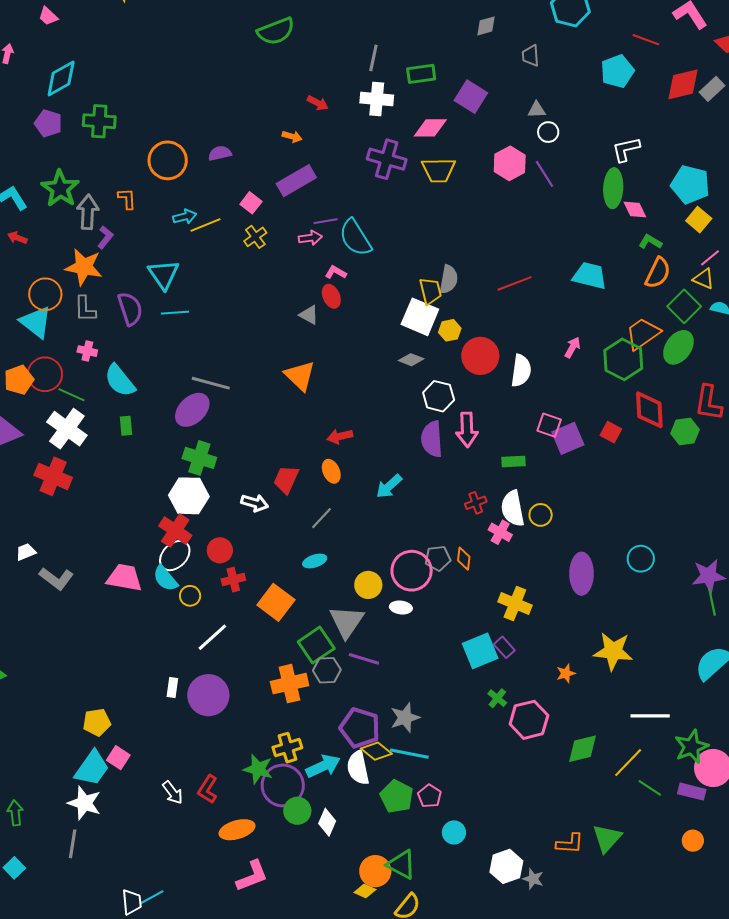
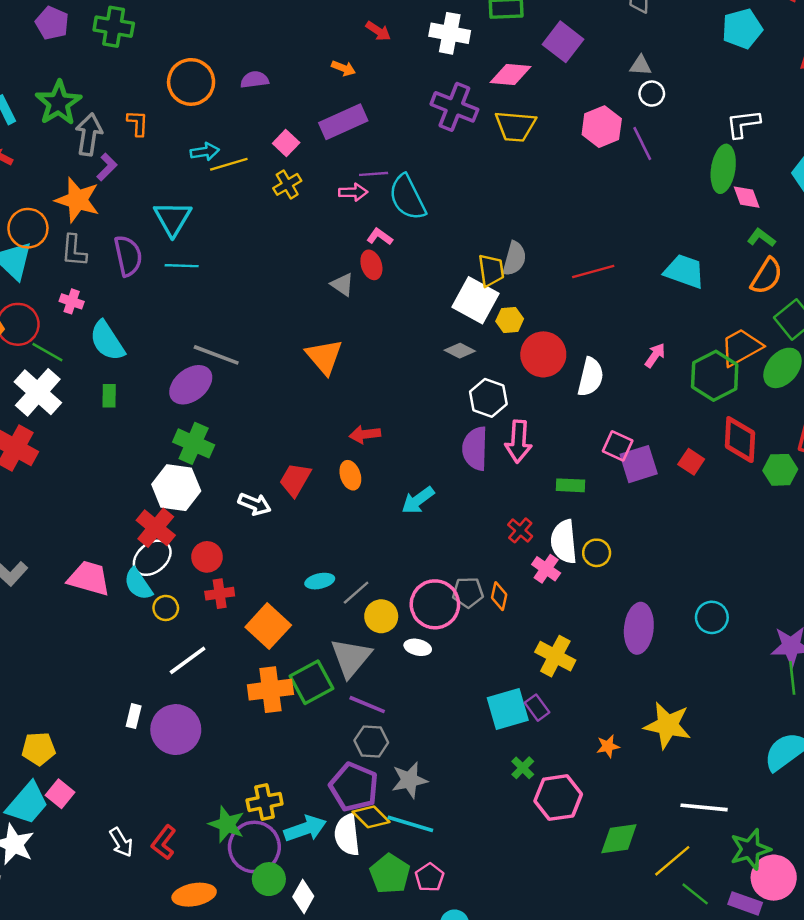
red cross: (476, 503) -> (520, 530), turned -35
gray line: (321, 518) -> (356, 593), moved
gray hexagon: (327, 670) -> (371, 742), moved
orange cross: (290, 684) -> (270, 690), moved

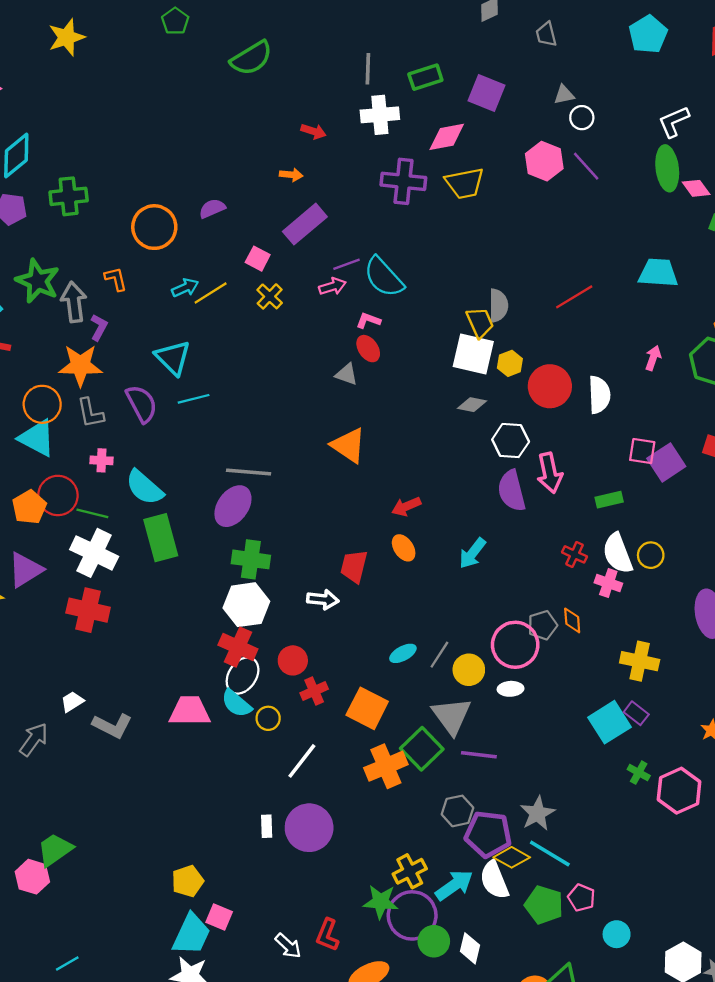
green rectangle: (109, 396) -> (161, 538), size x2.0
gray hexagon: (371, 742) -> (457, 811), moved
cyan line: (410, 824) -> (550, 854), turned 30

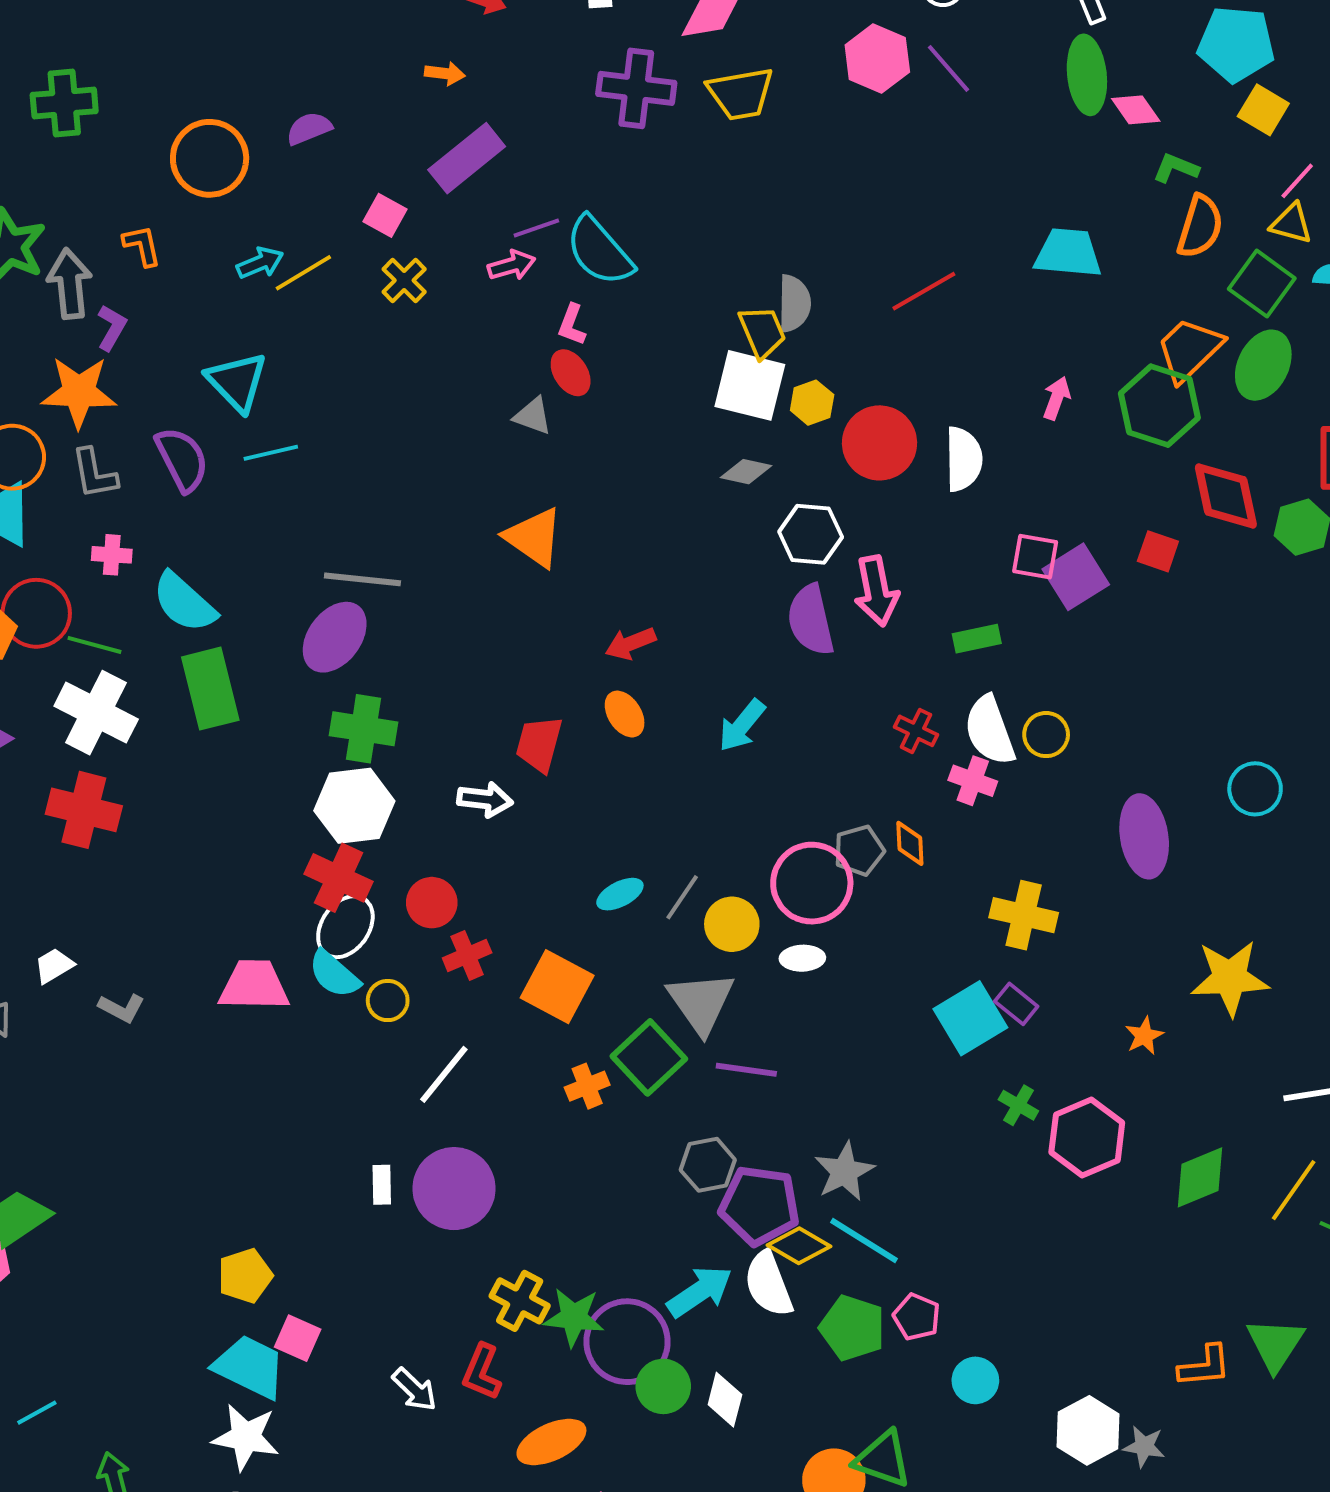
pink L-shape: (368, 320) -> (572, 325), turned -90
gray L-shape: (112, 726) -> (122, 1008), size x0.7
orange cross: (386, 766) -> (587, 1086), size x0.6
yellow cross: (410, 871) -> (520, 1301), moved, turned -36
cyan trapezoid: (191, 934) -> (250, 1367), turned -90

